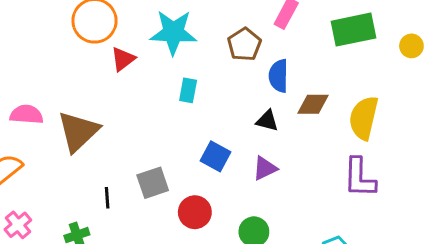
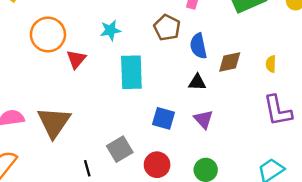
cyan star: (173, 32) -> (110, 30), size x0.6
cyan rectangle: (188, 90) -> (131, 72), size x1.8
yellow semicircle: (364, 118) -> (271, 64), size x0.5
purple triangle: (265, 168) -> (203, 119), turned -35

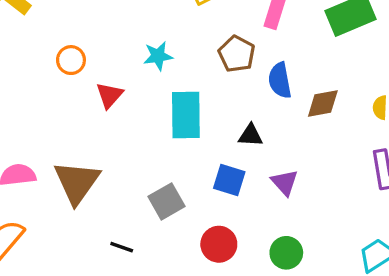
orange circle: (48, 35) -> (71, 60), size x0.6
black triangle: (197, 82) -> (251, 135), moved
gray square: (120, 149) -> (167, 201), moved
black line: (87, 168) -> (122, 247), turned -56

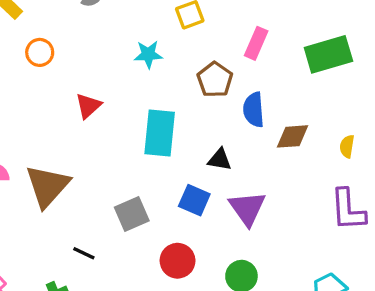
cyan star: (158, 56) -> (148, 54), moved
orange circle: (71, 60) -> (40, 52), moved
purple triangle: (285, 182) -> (247, 208), size x1.4

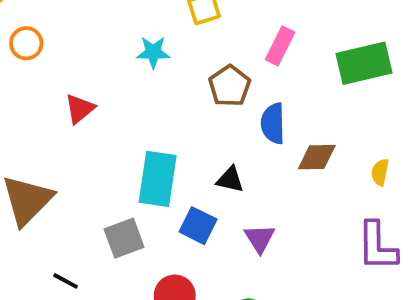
cyan rectangle: (160, 133) -> (158, 179), moved
purple triangle: (247, 208) -> (260, 238), size x0.7

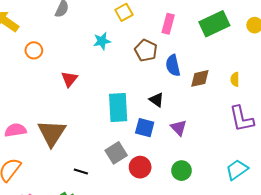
black triangle: (230, 180) -> (157, 100), turned 35
gray square: (124, 238) -> (116, 153), moved

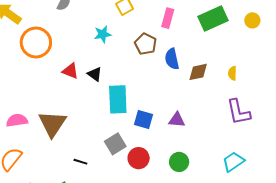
orange circle: (34, 50) -> (36, 43), size x1.8
red triangle: (69, 79) -> (70, 71), turned -48
black triangle: (157, 100) -> (95, 74), moved
purple triangle: (179, 128) -> (177, 120), turned -42

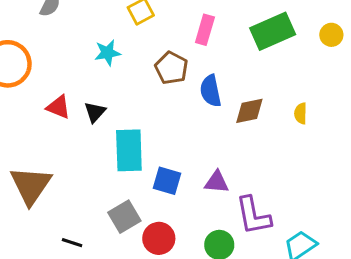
black triangle: (95, 74) -> (95, 112), turned 35
purple L-shape: (238, 112) -> (253, 216), moved

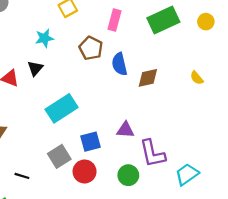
black triangle: (95, 112) -> (35, 68), moved
yellow semicircle: (301, 113) -> (197, 78), moved, turned -40
cyan rectangle: (129, 150) -> (62, 108), turned 60
blue square: (167, 181) -> (91, 142), moved, turned -30

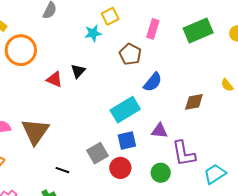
cyan star: (44, 38) -> (93, 33), moved
blue semicircle: (119, 64) -> (153, 82), moved, turned -130
brown diamond: (148, 78) -> (194, 102), moved
cyan rectangle: (62, 108) -> (125, 110), moved

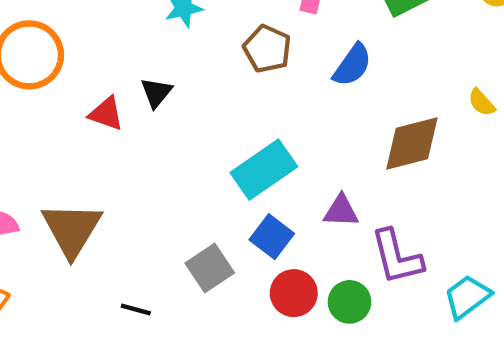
blue semicircle: (153, 82) -> (352, 65), moved
brown diamond: (194, 102) -> (412, 143), size x1.4
blue square: (127, 141) -> (272, 237), turned -36
red circle: (120, 168) -> (294, 293), moved

